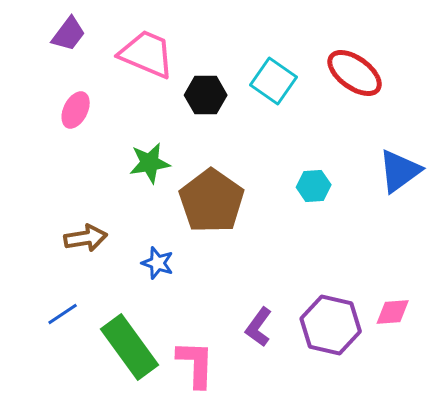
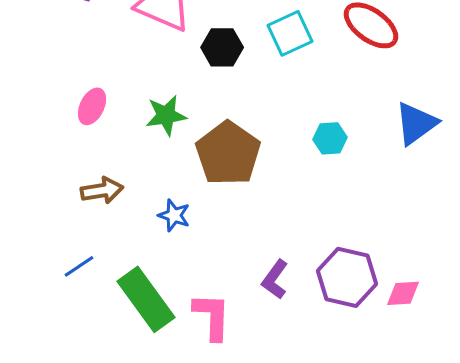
cyan square: (274, 81) -> (290, 33), turned 30
pink ellipse: (76, 110) -> (92, 106), moved
pink diamond: (393, 312) -> (403, 293), moved

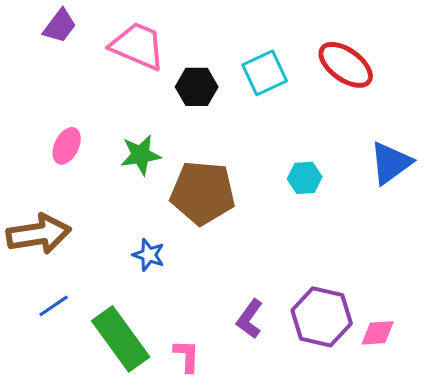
brown pentagon: (228, 153) -> (203, 193), turned -30
brown arrow: (102, 190) -> (39, 234), moved, size x1.5
pink L-shape: (212, 316) -> (187, 356), size x0.7

